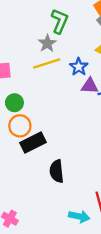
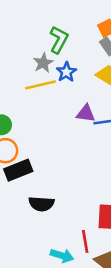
blue star: (79, 67) -> (66, 72), moved
black semicircle: (57, 171) -> (41, 204), turned -85

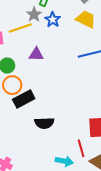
yellow line: (41, 85) -> (20, 28), moved
purple triangle: (86, 113) -> (36, 54), moved

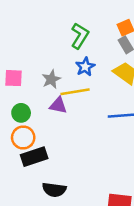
gray star: (34, 14) -> (51, 79), moved
yellow line: (20, 28) -> (75, 92), moved

